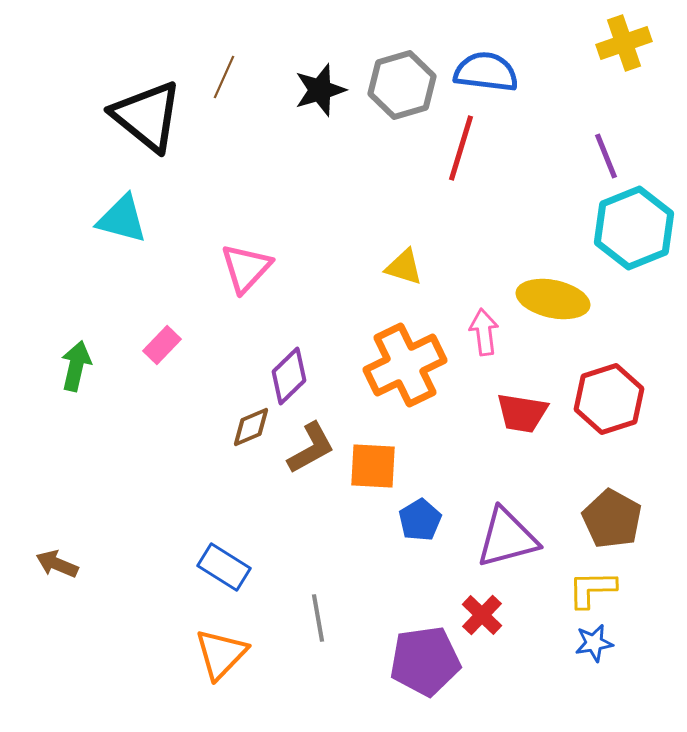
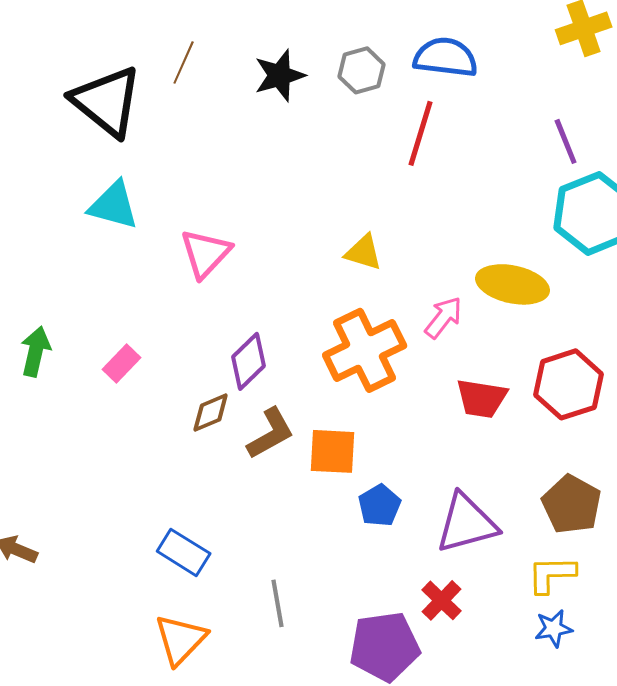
gray hexagon: (402, 85) -> (362, 70), size x0.7
cyan triangle: (122, 219) -> (114, 205), moved
pink arrow: (484, 332) -> (444, 317), turned 45
pink rectangle: (162, 345) -> (122, 363), moved

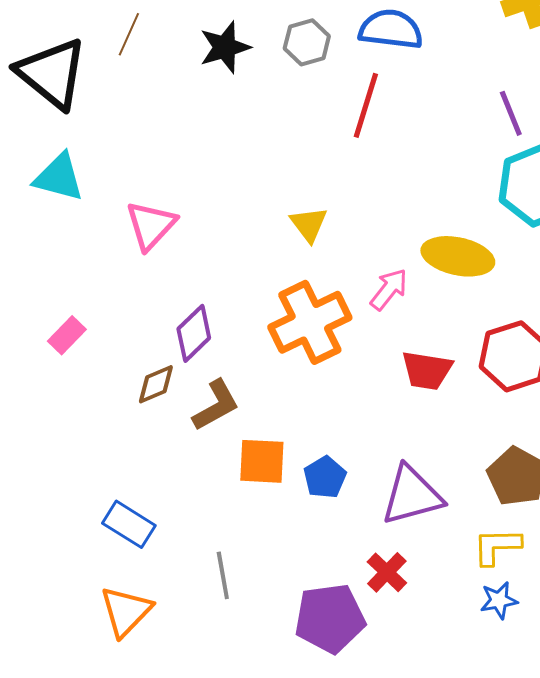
yellow triangle: (364, 252) -> (309, 224), turned 36
orange square: (333, 451) -> (262, 461), moved

